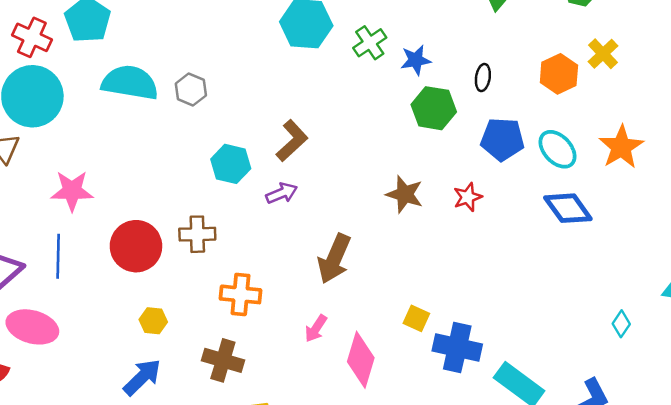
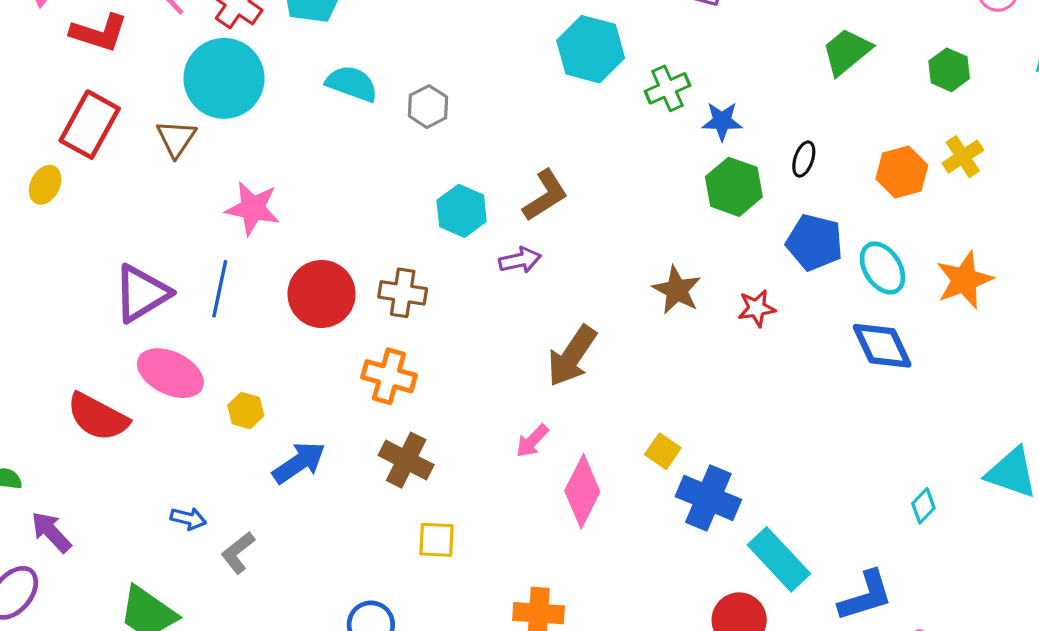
cyan semicircle: (130, 83) -> (352, 84), size x0.7
orange cross: (241, 294) -> (389, 376), moved
yellow hexagon: (153, 321) -> (246, 410), moved

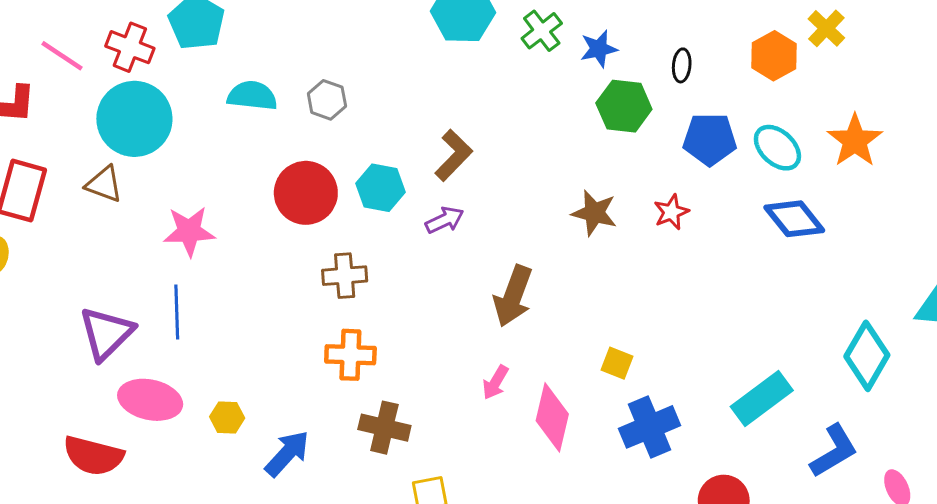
brown triangle: (176, 138) -> (104, 184), turned -30
red circle: (322, 294) -> (306, 193), moved
blue cross: (708, 498) -> (649, 427), moved, turned -32
cyan diamond: (923, 506) -> (867, 356), size x2.0
cyan rectangle: (779, 559) -> (762, 399), moved, turned -70

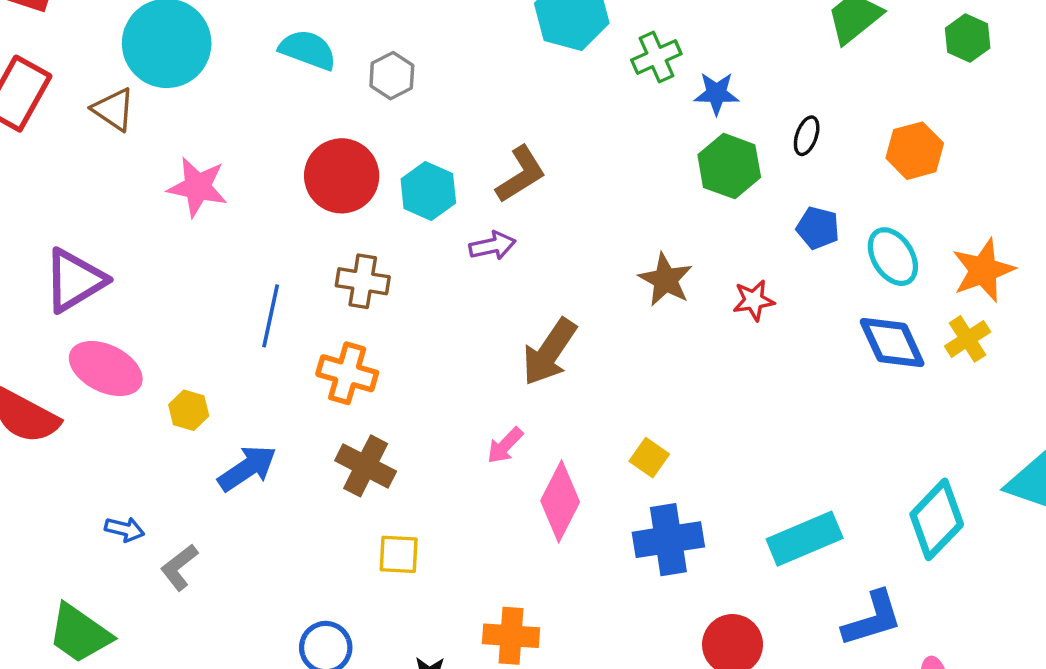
yellow cross: (826, 28) -> (968, 339), moved
blue pentagon: (710, 139) -> (818, 228), size x0.7
blue line: (177, 312) -> (271, 316), moved

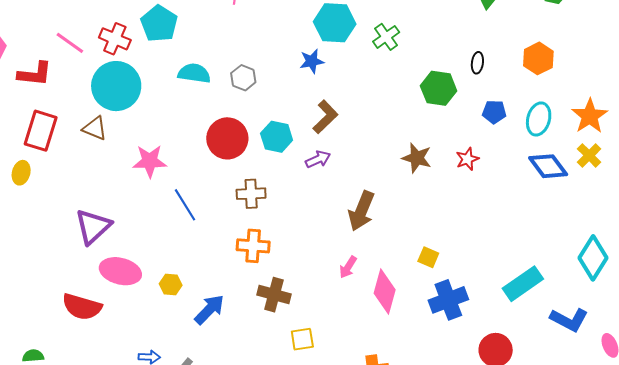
blue star: (716, 93) -> (312, 61), moved
cyan ellipse: (893, 257) -> (539, 119), turned 60
blue line: (271, 316) -> (185, 205), moved, turned -32
blue L-shape: (872, 619) -> (569, 320), turned 57

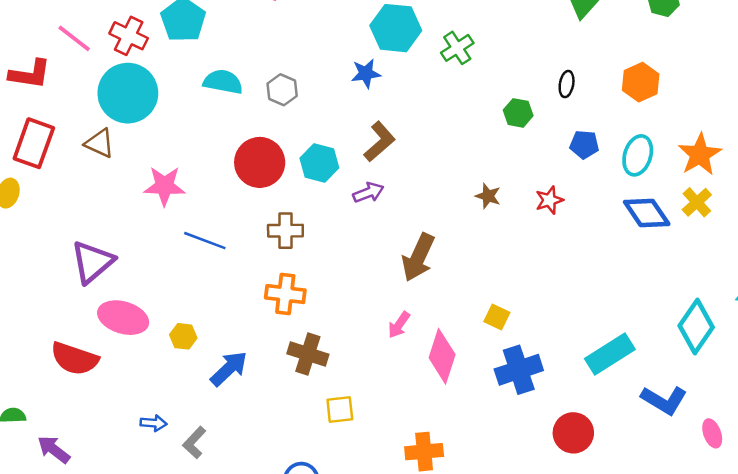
green hexagon: (439, 88) -> (518, 113), size x0.7
brown star: (417, 158) -> (488, 196), size x0.7
blue line: (185, 205) -> (205, 241), turned -40

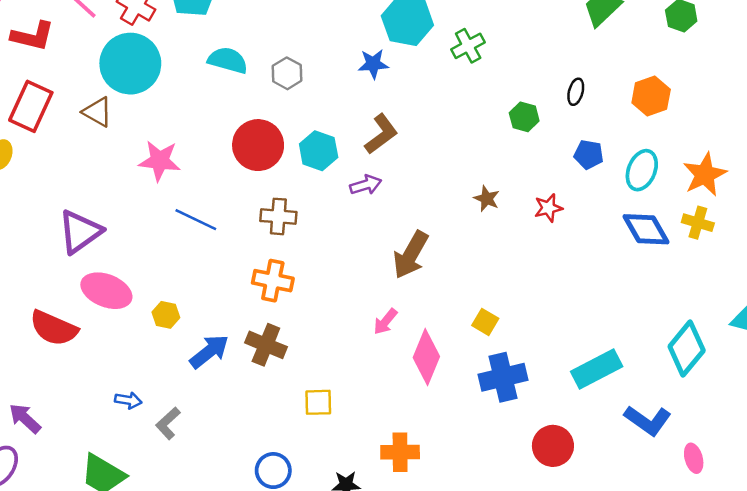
yellow cross: (697, 202) -> (698, 223), turned -36
brown cross: (308, 354) -> (266, 345), moved

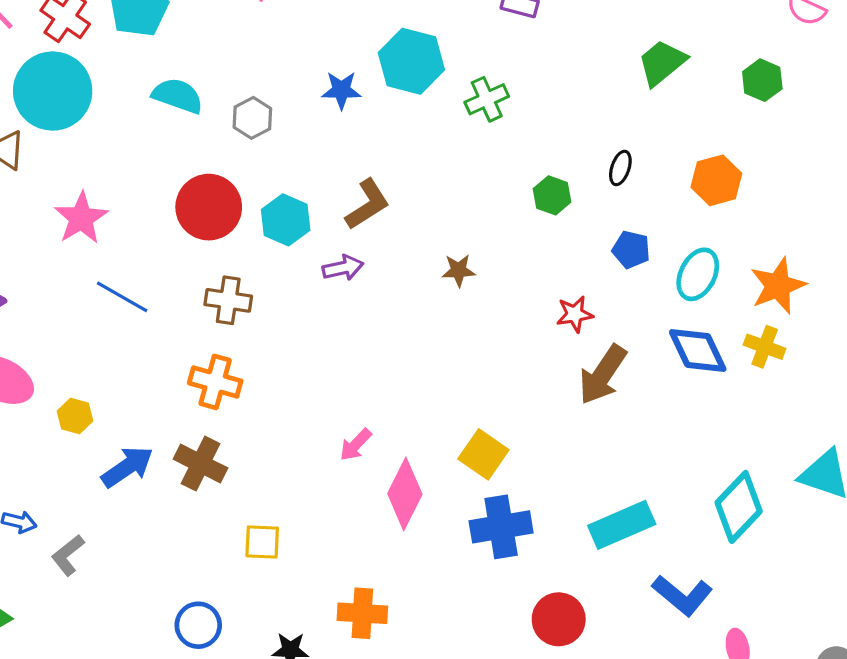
blue star: (373, 64) -> (341, 90), moved
pink star: (160, 161) -> (81, 218), turned 30
brown star: (487, 199) -> (458, 270), moved, turned -30
brown arrow: (411, 255) -> (603, 375), moved
yellow square: (485, 322) -> (483, 454), size x1.4

